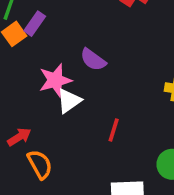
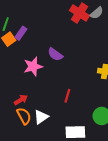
white triangle: (69, 101) -> (41, 117), moved
red arrow: (19, 137) -> (21, 100), moved

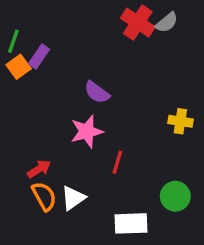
pink star: (33, 66) -> (87, 131), moved

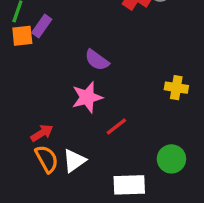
orange square: (19, 67) -> (22, 36), turned 30
red line: (117, 162) -> (116, 127), turned 35

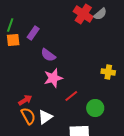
purple rectangle: (42, 26) -> (33, 33), moved
purple semicircle: (97, 60) -> (48, 55), moved
green circle: (171, 159) -> (95, 108), moved

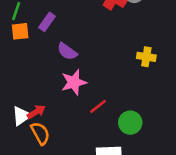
yellow cross: (108, 72) -> (146, 57), moved
white triangle: (45, 117) -> (21, 116), moved

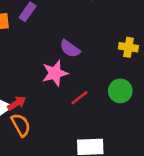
purple semicircle: (67, 51) -> (70, 49), moved
green circle: (130, 123) -> (120, 91), moved

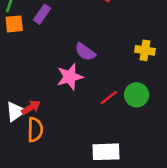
red line: (79, 98) -> (109, 98), moved
orange semicircle: (21, 125) -> (35, 130), turned 30

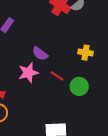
red line: (109, 98) -> (57, 76), moved, turned 72

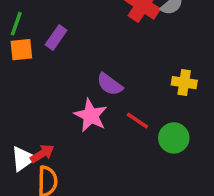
pink star: (28, 73) -> (91, 115), turned -30

